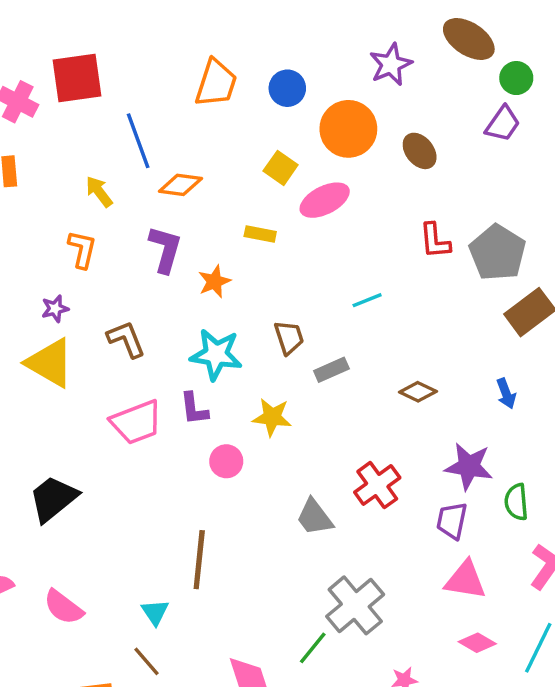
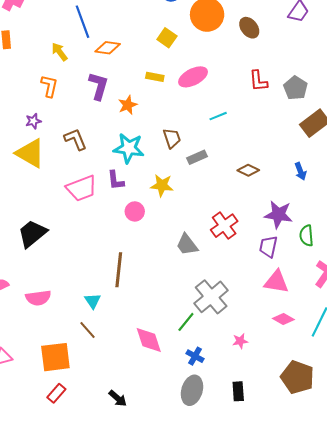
pink ellipse: (325, 200) -> (193, 77), moved
gray pentagon: (498, 253) -> (295, 88), size x0.7
pink semicircle: (63, 607) -> (38, 298), turned -45

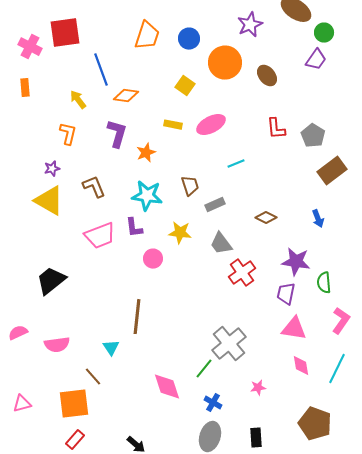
gray trapezoid: (187, 245) -> (221, 244), moved
pink diamond: (283, 319) -> (301, 366), turned 50
brown line: (88, 330) -> (93, 377), moved

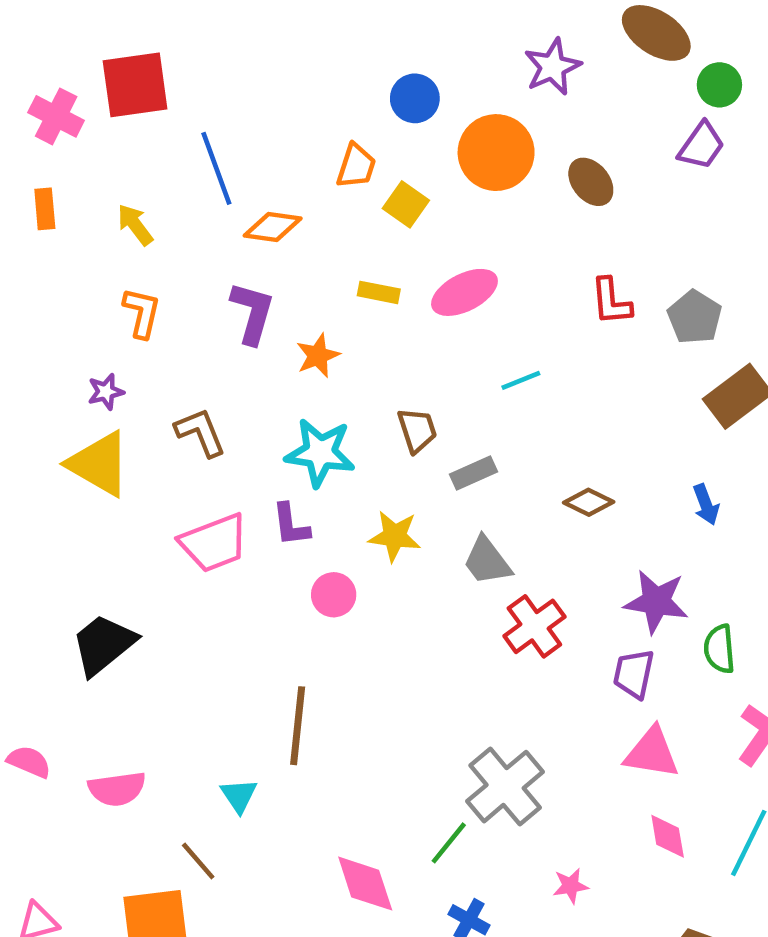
orange trapezoid: (147, 36) -> (356, 166), moved, size x0.7
yellow arrow: (78, 100) -> (135, 225), moved
pink semicircle: (18, 333) -> (29, 762), turned 48

